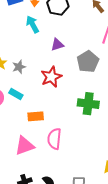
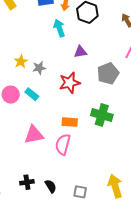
orange rectangle: (36, 116) -> (70, 122), moved
pink triangle: (25, 146) -> (34, 135), moved

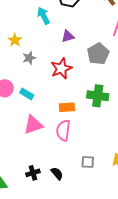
yellow star: (21, 62) -> (15, 40), moved
cyan rectangle: (32, 94) -> (27, 94), moved
gray square: (80, 192) -> (88, 162), moved

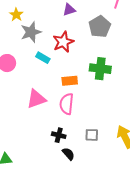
gray star: (29, 58) -> (31, 32), size x1.5
cyan rectangle: (27, 94) -> (43, 58), moved
black cross: (33, 173) -> (59, 135), moved, turned 32
black semicircle: (57, 173) -> (68, 154), moved

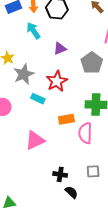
pink semicircle: (67, 104) -> (85, 133), moved

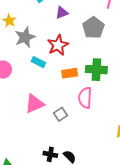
orange rectangle: (66, 119) -> (70, 73), moved
gray square: (93, 171) -> (61, 114), moved, turned -32
black cross: (60, 174) -> (50, 154), moved

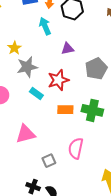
pink semicircle: (85, 98) -> (76, 148), moved
gray square: (61, 114) -> (49, 161), moved

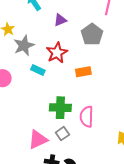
orange rectangle: (65, 110) -> (83, 72), moved
green cross: (92, 110) -> (60, 108), moved
pink triangle: (26, 134) -> (38, 140), moved

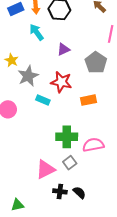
red star: (57, 53) -> (61, 82), turned -30
pink semicircle: (87, 117) -> (93, 145), turned 80

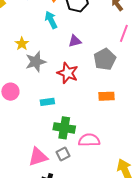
cyan rectangle: (43, 100) -> (47, 102), moved, turned -40
orange rectangle: (88, 100) -> (106, 96), moved

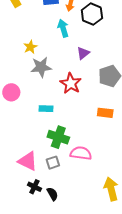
purple triangle: (75, 41) -> (83, 53), turned -32
pink triangle: (38, 157) -> (28, 161), turned 35

